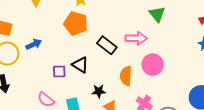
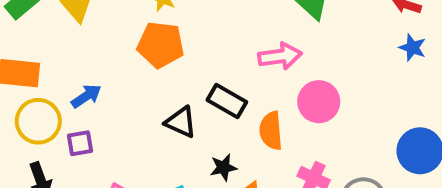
black rectangle: (107, 45) -> (227, 101), moved
purple square: (59, 72) -> (80, 143), moved

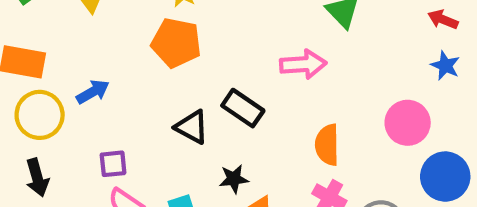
pink circle: (319, 102) -> (408, 123), moved
orange semicircle: (271, 131) -> (327, 145), moved
purple square: (80, 143) -> (113, 164), moved

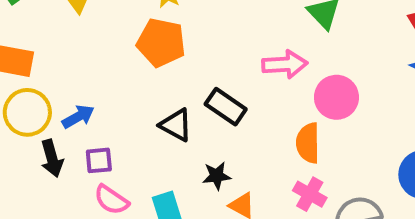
blue arrow: (93, 92) -> (78, 117), moved
pink circle: (408, 123) -> (336, 97), moved
black arrow: (37, 178) -> (52, 158), moved

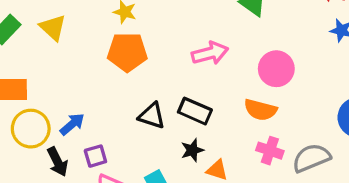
pink arrow: (285, 64) -> (210, 53), moved
black rectangle: (226, 107) -> (195, 111), moved
orange semicircle: (308, 143) -> (260, 110), turned -64

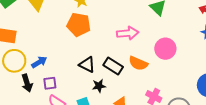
orange semicircle: (260, 110) -> (138, 63), moved
black star: (192, 150) -> (99, 86), moved

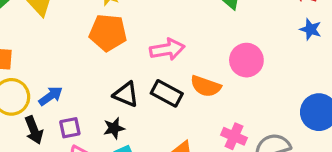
pink arrow: (128, 33) -> (167, 49), moved
black star: (99, 86) -> (114, 128), moved

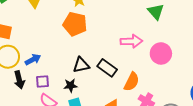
pink arrow: (167, 49) -> (131, 41), moved
orange semicircle: (206, 86) -> (132, 82), moved, turned -90
black triangle: (126, 94) -> (81, 65), turned -42

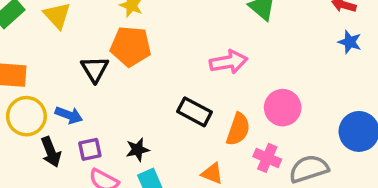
pink circle: (161, 53) -> (283, 108), moved
blue arrow: (33, 60) -> (69, 115), turned 56
black triangle: (81, 65) -> (95, 69), moved, turned -42

